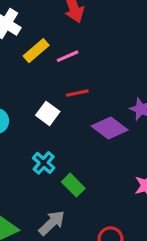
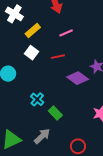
pink line: (68, 56) -> (66, 33), moved
white square: (48, 113) -> (31, 53), moved

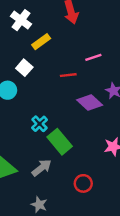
pink line: (66, 33) -> (93, 57), moved
white square: (31, 53) -> (24, 68), moved
green rectangle: (55, 113) -> (60, 142), size x1.5

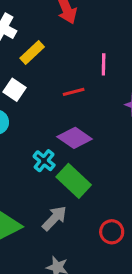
pink line: (93, 57) -> (104, 64), turned -63
purple diamond: (90, 103) -> (75, 138), moved

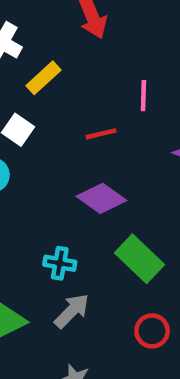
cyan cross: (44, 161) -> (60, 263), moved, turned -30
green rectangle: (74, 181) -> (139, 259), moved

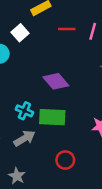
red line: (101, 134) -> (67, 29), moved
green rectangle: (139, 259) -> (52, 117), moved, turned -55

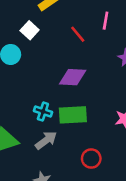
red line: (67, 29) -> (78, 34), moved, turned 56
purple diamond: (56, 81) -> (73, 77), turned -40

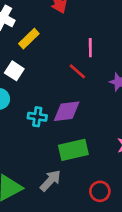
red line: (78, 34) -> (77, 71), moved
cyan cross: (43, 111) -> (37, 117), moved

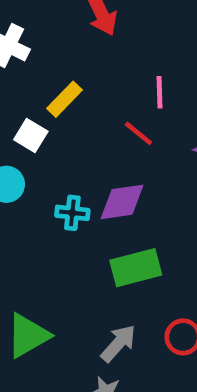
yellow rectangle: (29, 39) -> (64, 99), moved
gray arrow: (50, 181) -> (118, 343), moved

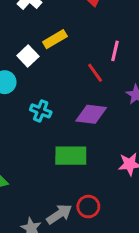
purple diamond: (122, 202) -> (91, 114), moved
gray arrow: (118, 343) -> (59, 214), moved

